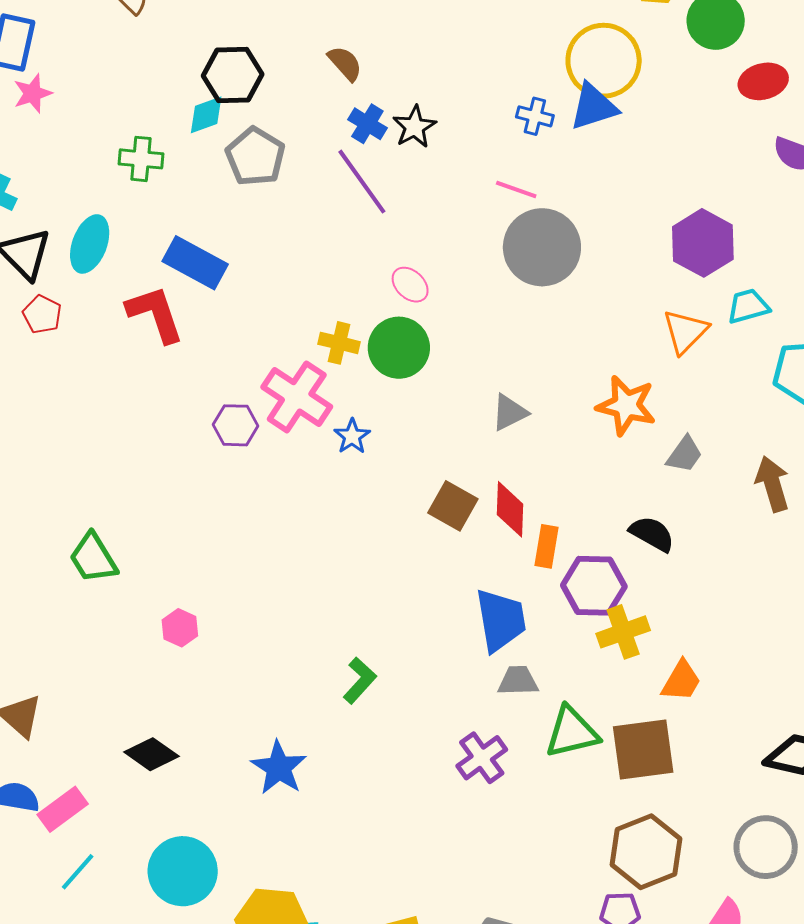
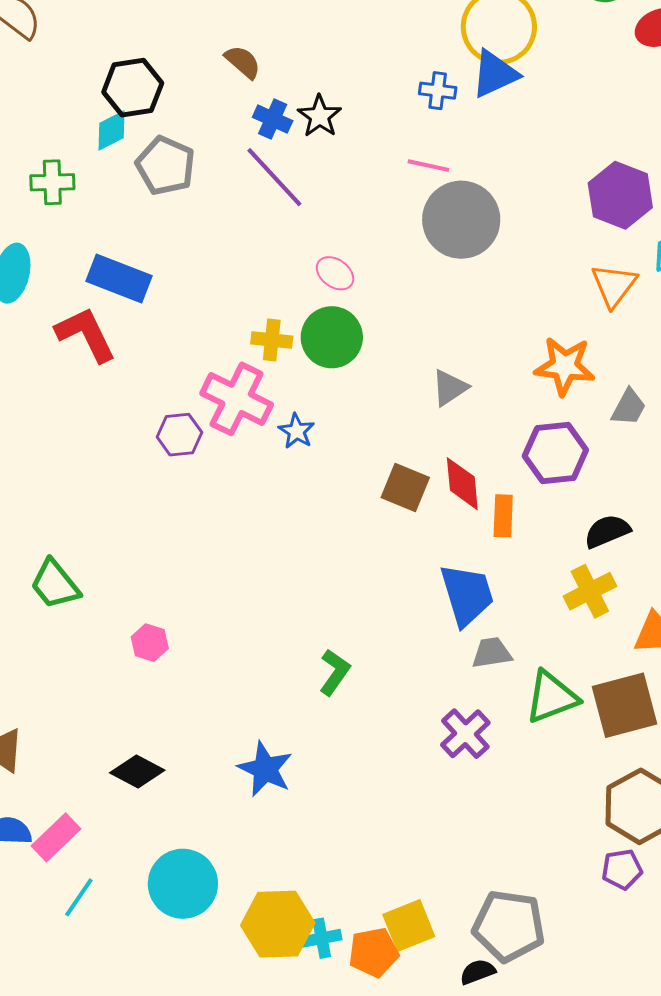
black semicircle: (652, 534) -> (607, 531), moved, turned -45
purple hexagon: (594, 586) -> (555, 453), moved

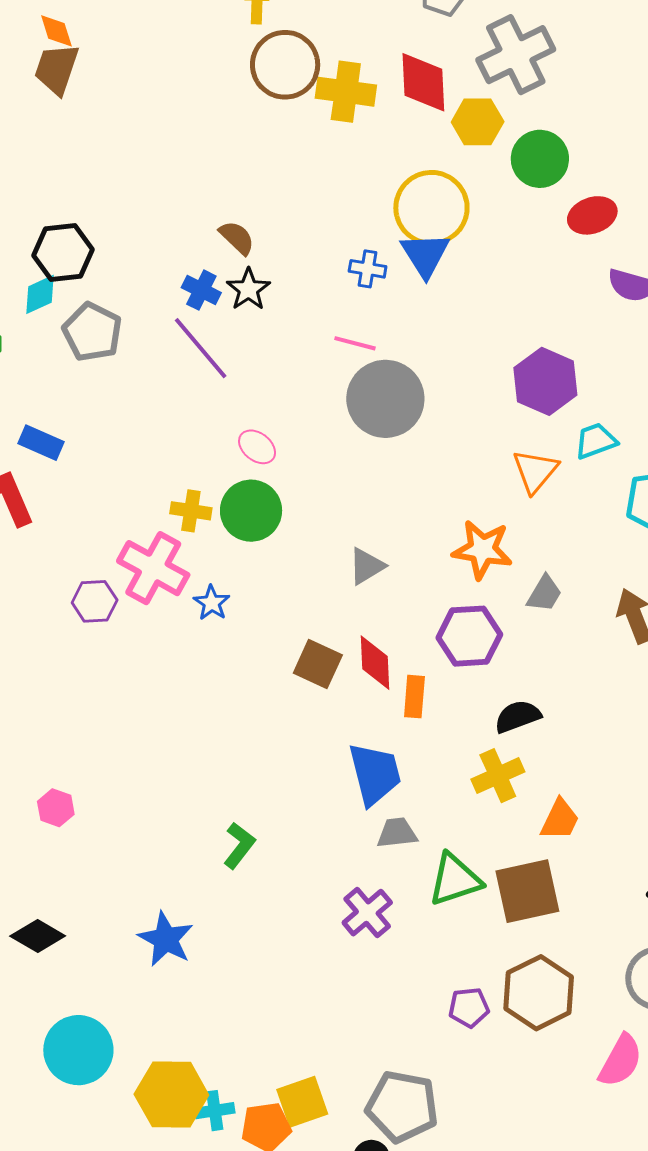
brown semicircle: (243, 62) -> (237, 238), moved
blue triangle: (495, 74) -> (425, 255), turned -40
blue rectangle: (119, 279) -> (41, 443), size x0.7
purple pentagon: (622, 869) -> (469, 1007), moved

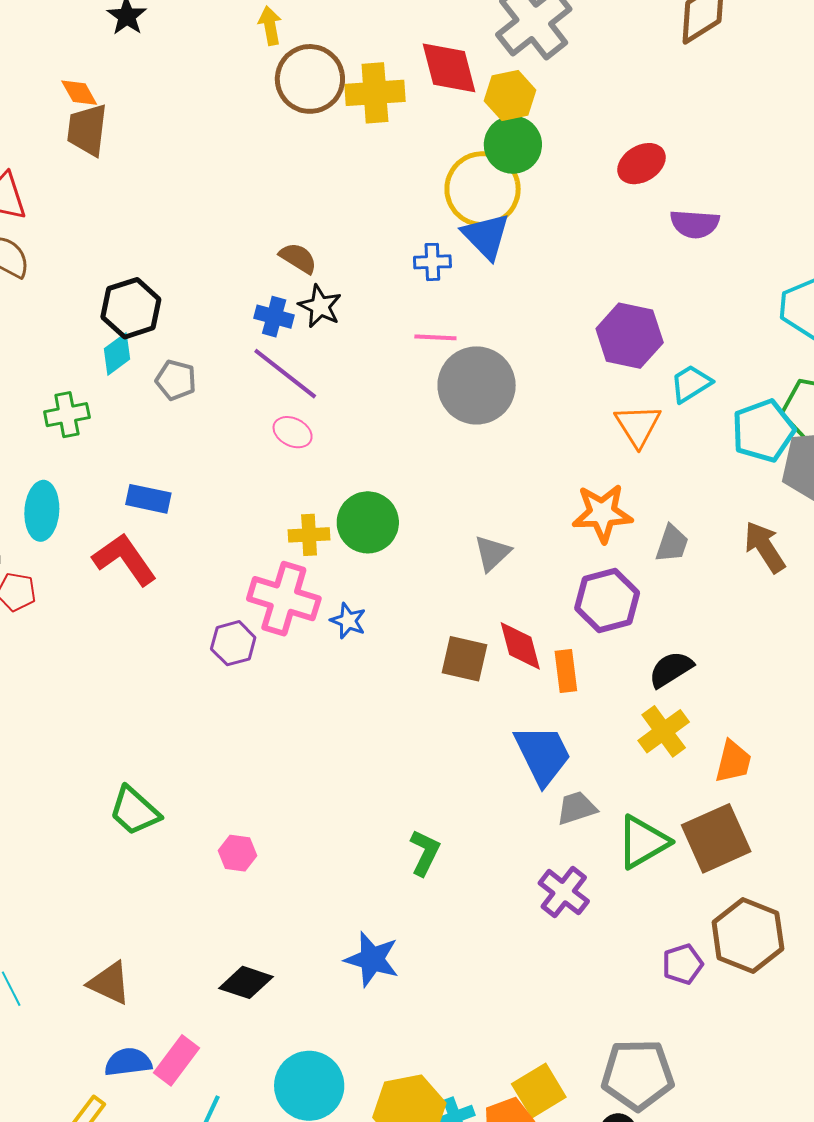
green circle: (540, 159) -> (513, 145), moved
gray pentagon: (92, 332) -> (176, 380), size x0.7
pink ellipse: (257, 447) -> (293, 432), moved

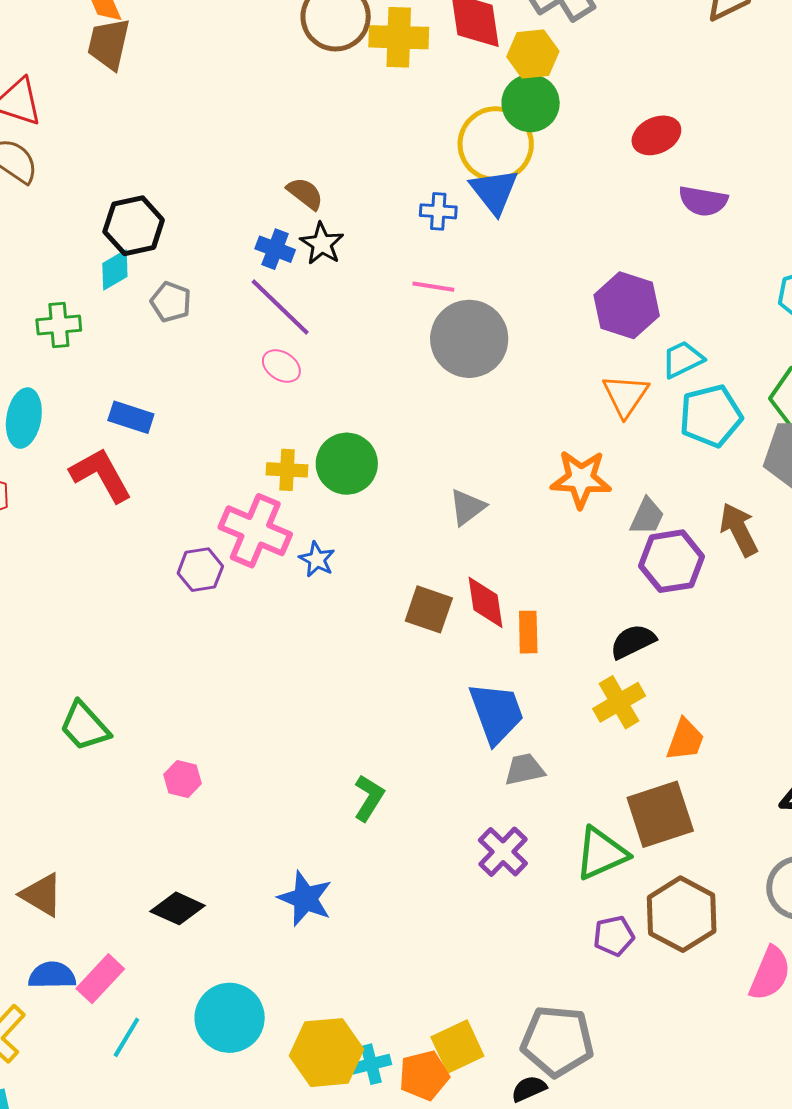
cyan pentagon: (763, 431) -> (711, 416), moved
purple hexagon: (607, 601) -> (672, 561), moved
green triangle: (643, 842) -> (601, 853), moved

